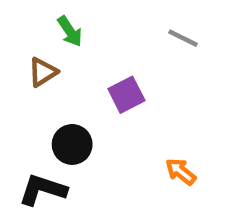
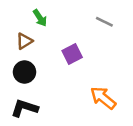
black circle: (72, 144) -> (24, 72), moved
orange arrow: (181, 172) -> (103, 98), size x1.5

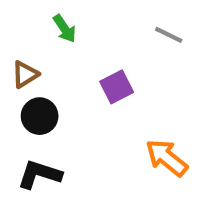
brown triangle: (24, 41) -> (25, 74), moved

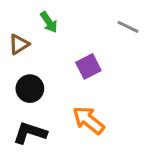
brown triangle: (25, 74) -> (19, 44), moved
orange arrow: (167, 158) -> (88, 120), moved

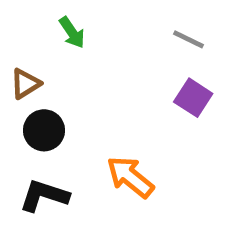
brown triangle: (19, 44) -> (25, 84), moved
purple square: (88, 66) -> (193, 98), moved, turned -30

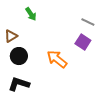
gray line: (188, 39) -> (88, 22), moved
orange arrow: (130, 177) -> (57, 59), moved

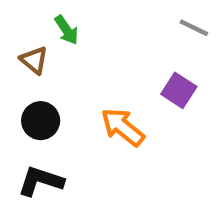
gray line: (88, 22) -> (194, 28), moved
brown triangle: (11, 36) -> (34, 60), moved, turned -48

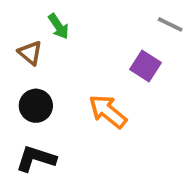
purple square: (179, 90) -> (145, 66), moved

